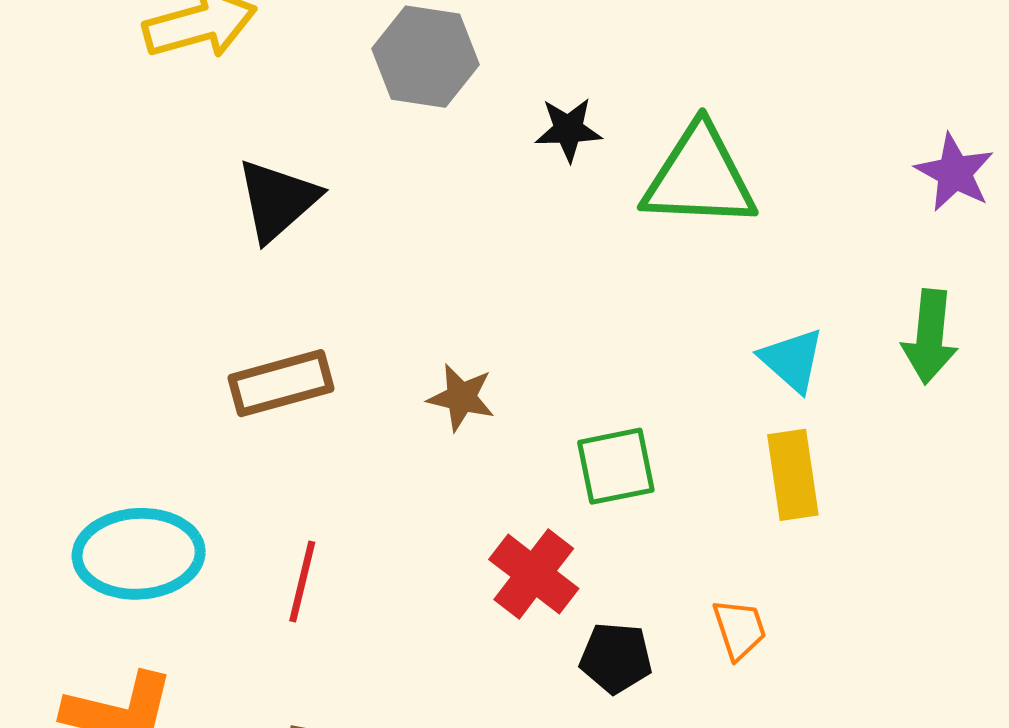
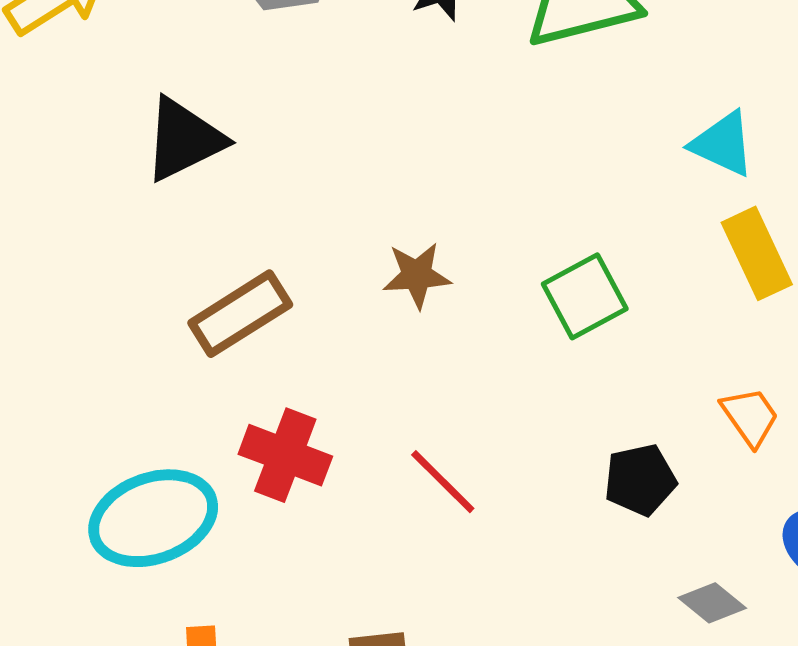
black triangle: (278, 200) -> (184, 139), turned 32
red cross: (534, 574) -> (285, 455), moved
red line: (302, 581) -> (443, 482), moved, turned -42

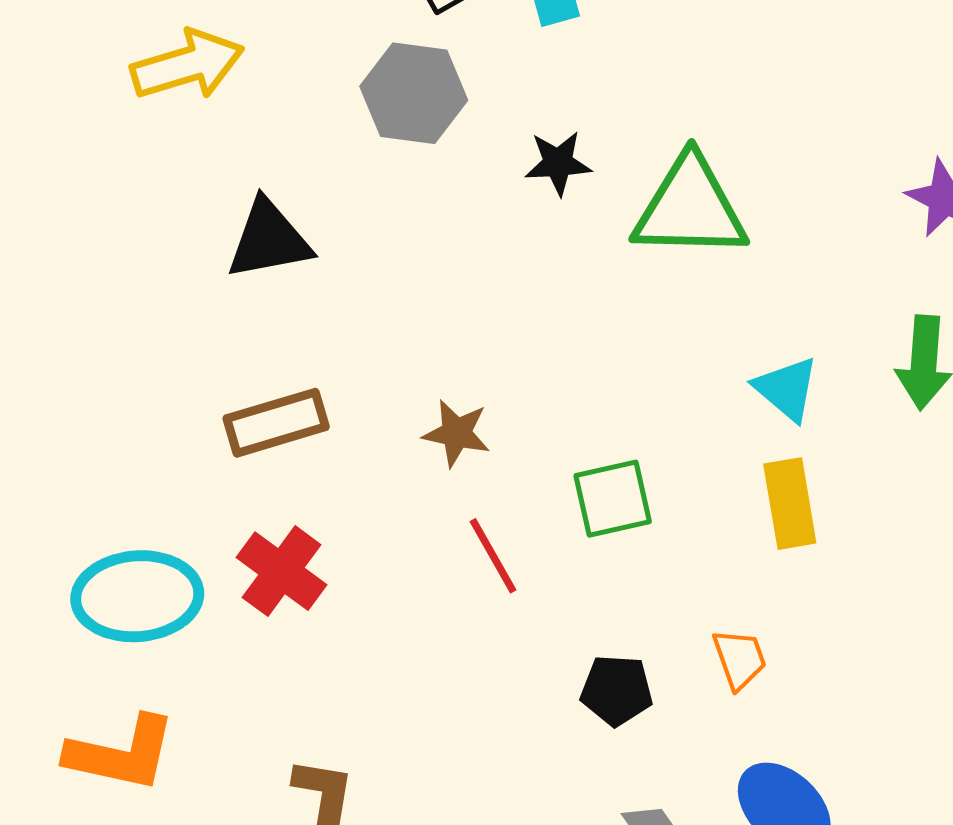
red line: (443, 482) -> (493, 556), moved

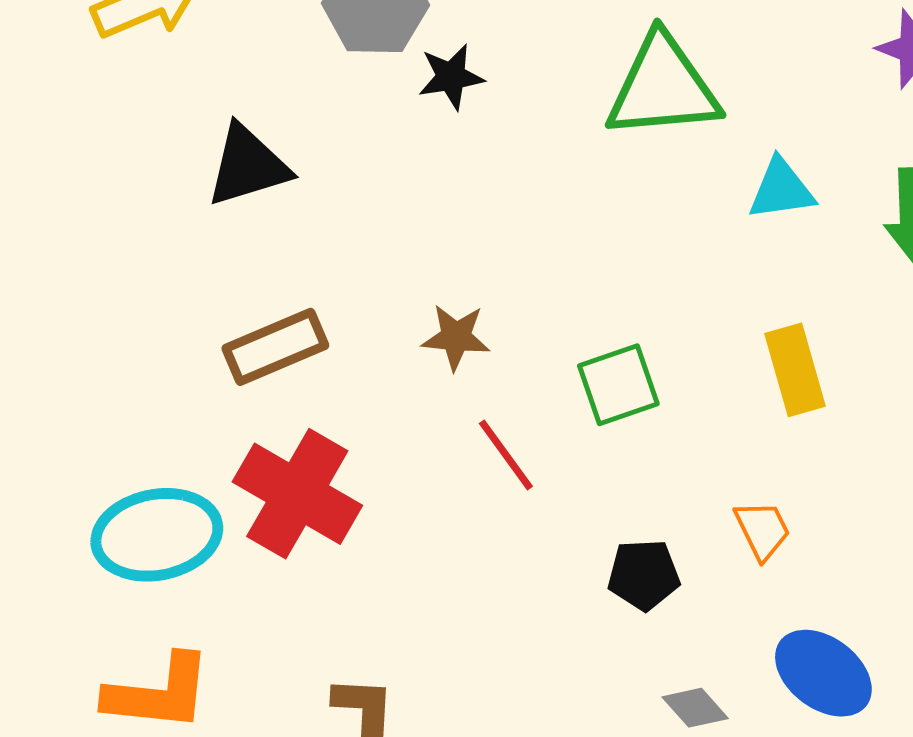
black star: (558, 163) -> (451, 77), moved
cyan triangle: (787, 389) -> (781, 189), moved, turned -42
red cross: (282, 571) -> (297, 494), size x1.4

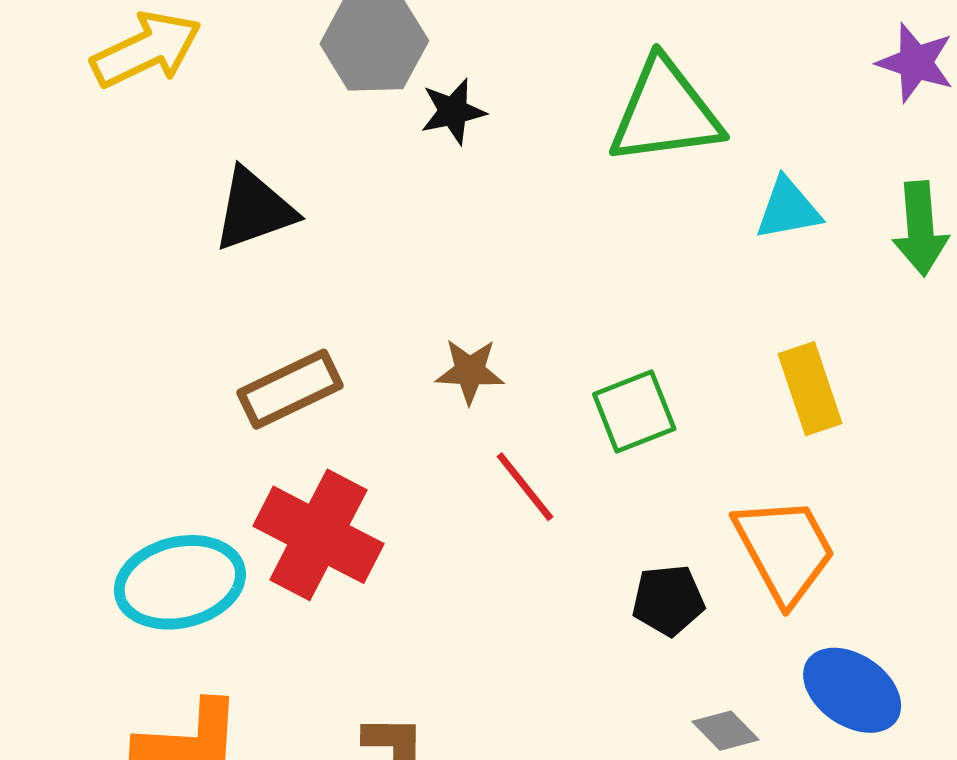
orange trapezoid: (762, 530) -> (785, 550), size x1.8

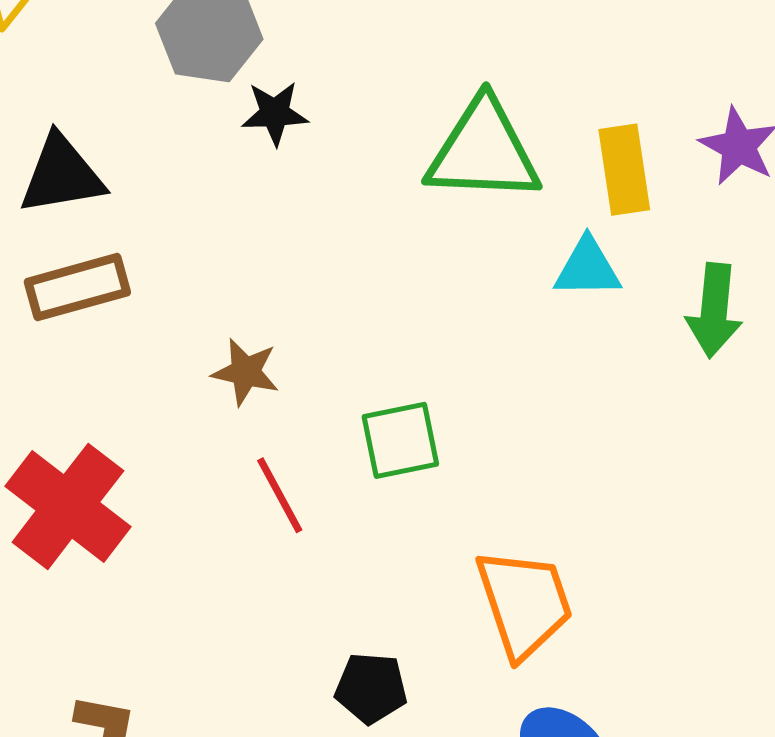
brown rectangle: (290, 389) -> (77, 287), moved
yellow rectangle: (810, 389) -> (624, 170), moved
black pentagon: (668, 600) -> (371, 688), moved

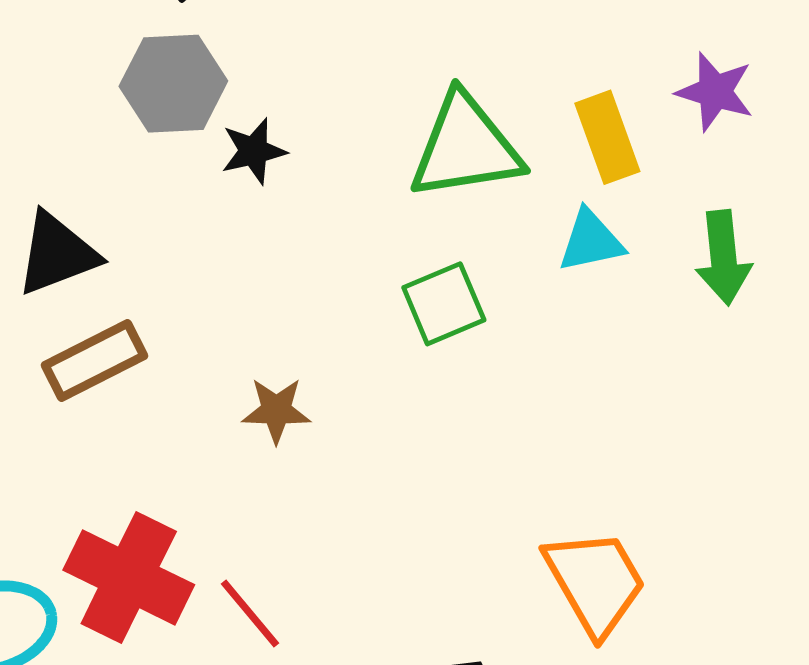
green square: (400, 440) -> (444, 304), moved
red line: (280, 495) -> (250, 613), moved

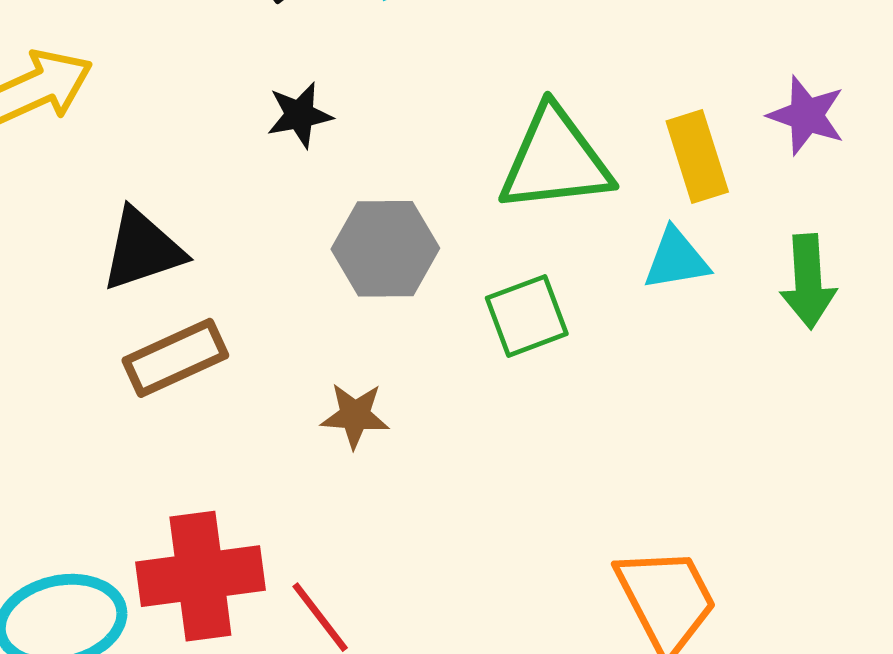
gray hexagon: (173, 84) -> (385, 249), moved
black star: (254, 151) -> (300, 115), moved
red cross: (129, 577) -> (200, 576), turned -36

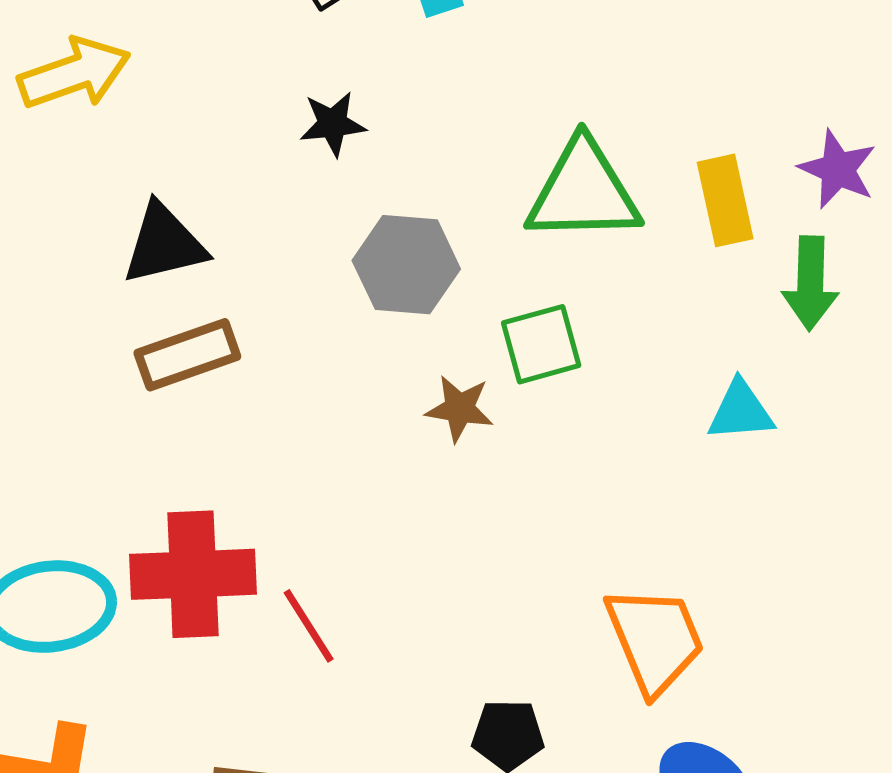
cyan triangle: (676, 259) -> (741, 411), moved
green arrow: (808, 281) -> (810, 283), moved
brown star: (355, 415) -> (459, 409), moved

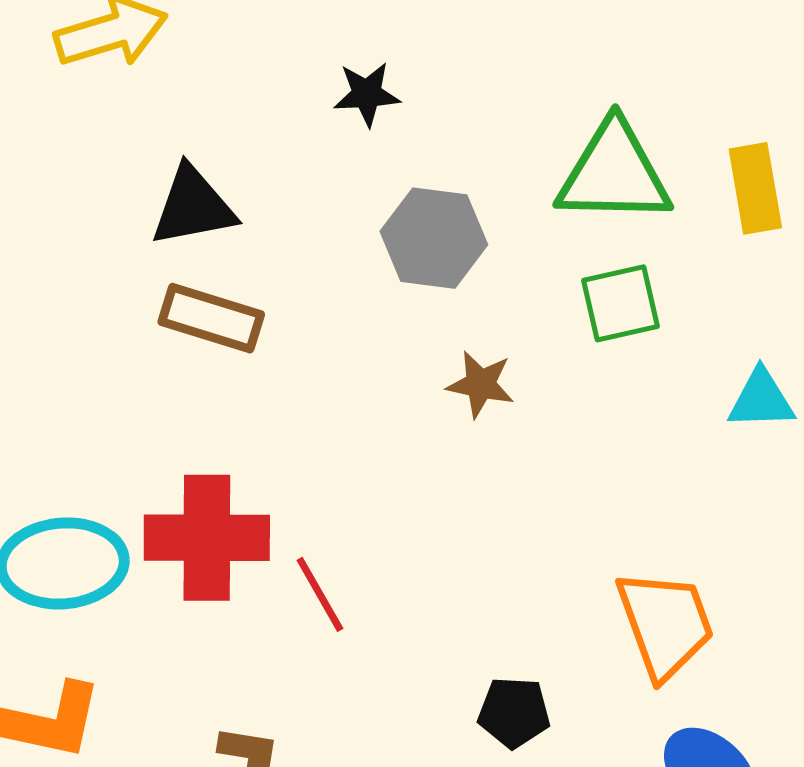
green square: (541, 344) -> (621, 303), moved
brown rectangle: (187, 355) -> (211, 318), turned 34

